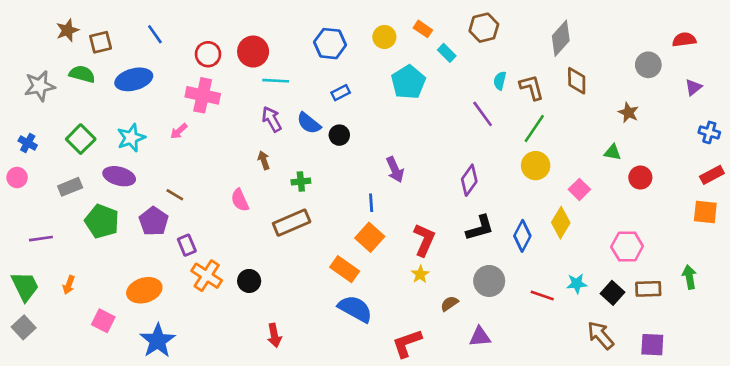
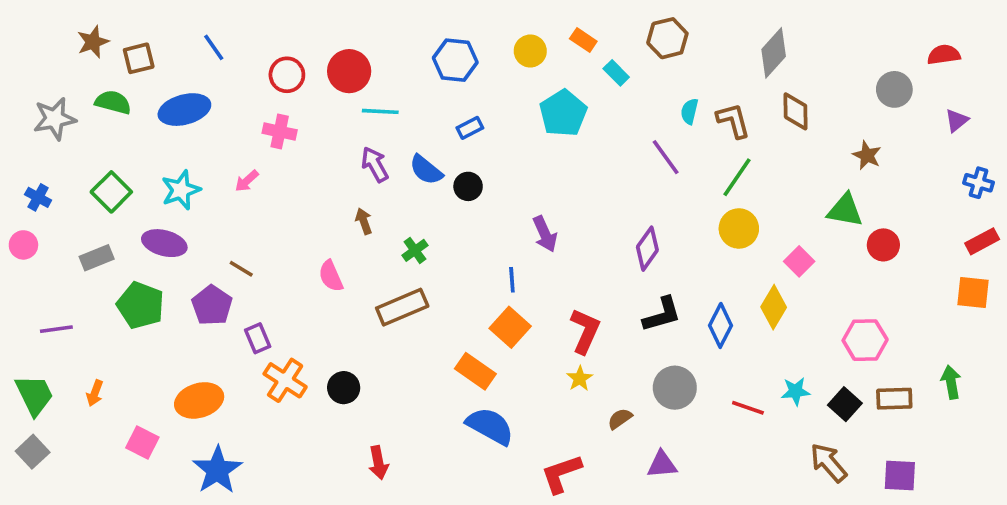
pink cross: (203, 95) -> (280, 132), size x0.7
green triangle: (612, 152) -> (845, 210), size x1.5
green cross: (301, 182) -> (415, 250), turned -30

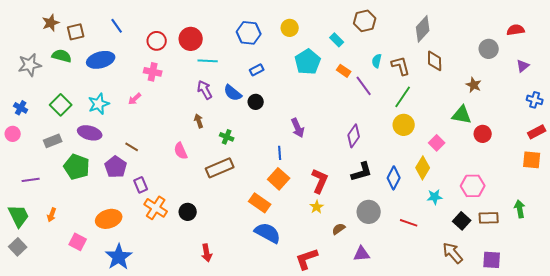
orange rectangle: (583, 40) -> (344, 71), moved
green cross: (415, 250) -> (227, 137), turned -32
cyan star: (796, 391) -> (435, 197), moved

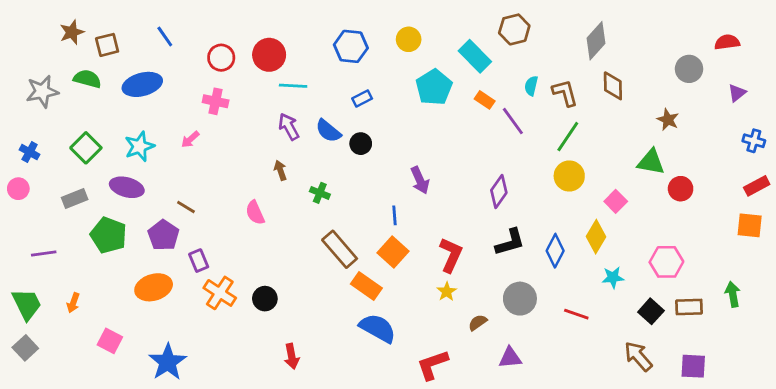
cyan rectangle: (337, 40) -> (475, 56), size x1.6
brown rectangle: (220, 168) -> (340, 249), moved, turned 72
orange ellipse: (109, 219) -> (154, 287), moved

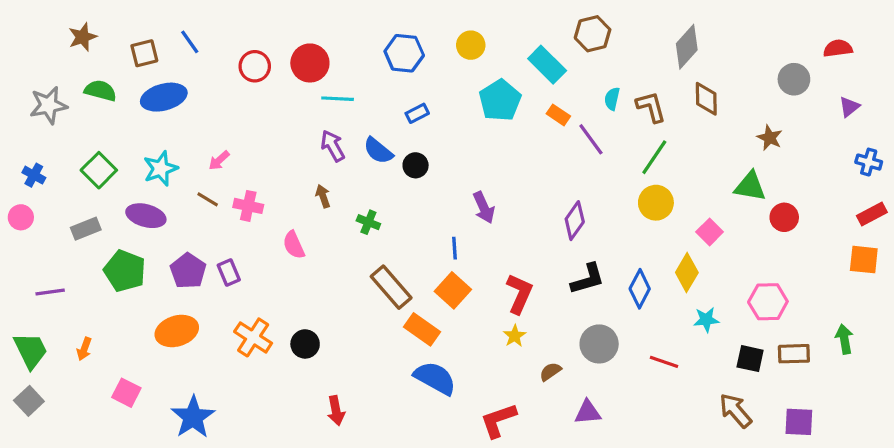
brown square: (107, 45) -> (144, 53), moved
pink cross: (216, 101) -> (248, 206), moved
brown line: (186, 207) -> (208, 199), moved
purple rectangle: (199, 261) -> (229, 273), moved
black square: (651, 311) -> (750, 359), turned -30

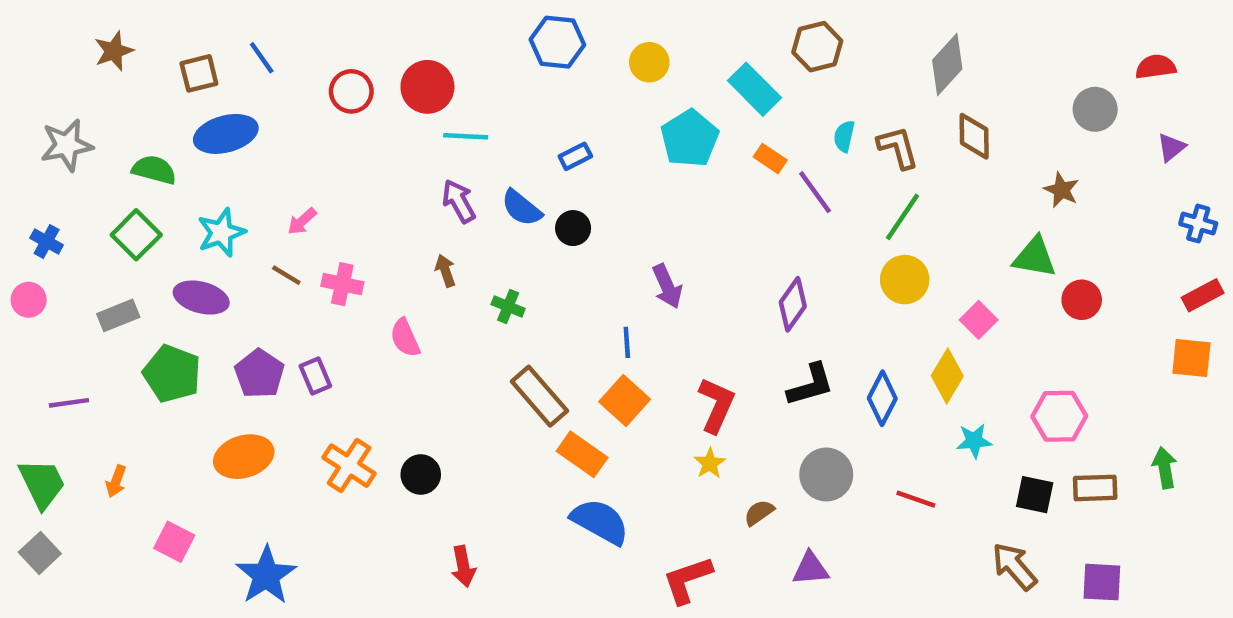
blue hexagon: (404, 53) -> (557, 42), moved
green semicircle: (100, 91) -> (154, 170), moved

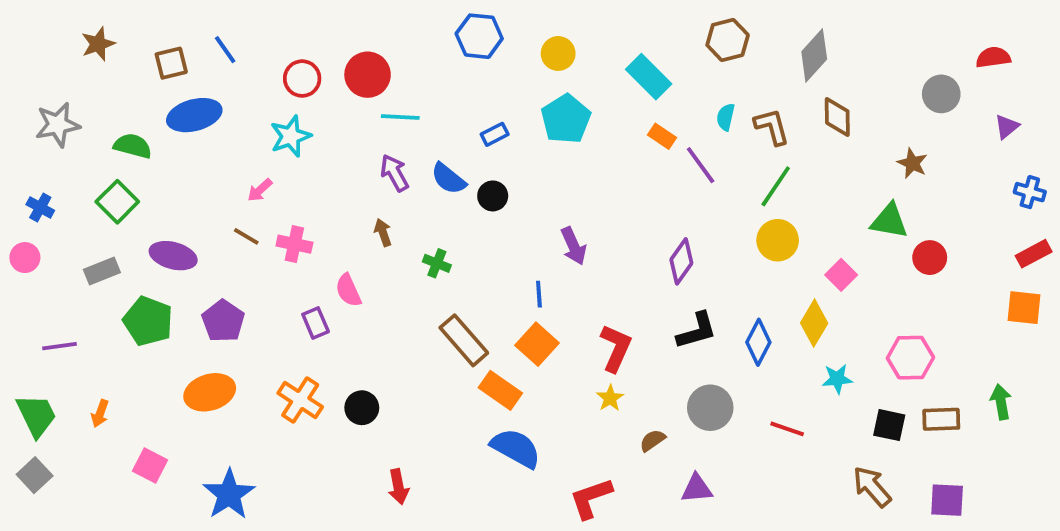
brown hexagon: (817, 47) -> (728, 40), moved
cyan pentagon: (690, 138) -> (566, 119), moved
cyan star: (221, 233) -> (291, 136), moved
purple rectangle: (315, 376) -> (316, 323), moved

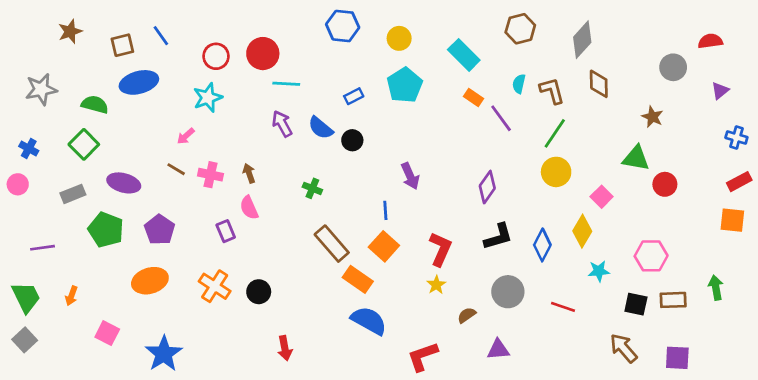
brown arrow: (383, 233) -> (249, 173), moved

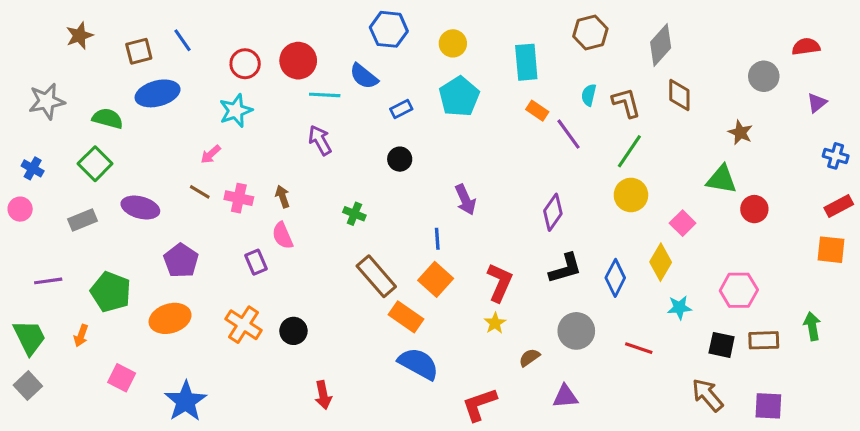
cyan rectangle: (464, 55) -> (526, 62), turned 40
blue semicircle: (321, 128) -> (364, 76), moved
green pentagon: (106, 230) -> (111, 292), moved

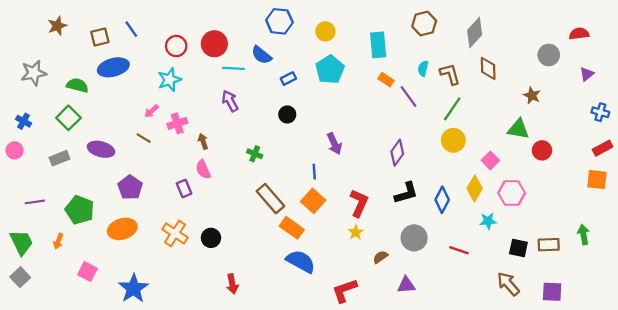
pink cross: (239, 198) -> (177, 123), moved, turned -30
pink hexagon: (739, 290) -> (512, 193), moved

